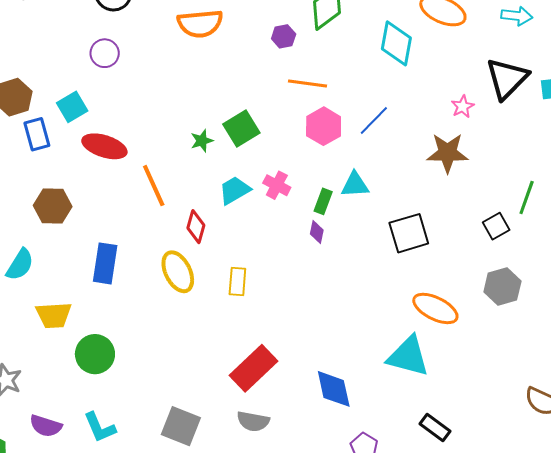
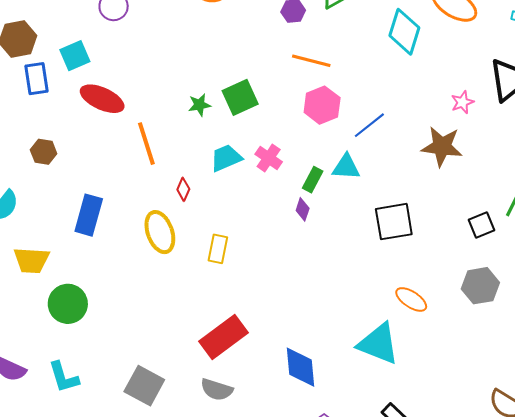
blue line: (374, 121) -> (369, 125), moved
brown hexagon: (53, 206) -> (44, 152), size x0.7
red diamond: (196, 227) -> (183, 189), size x0.7
orange ellipse: (435, 308) -> (411, 299), size x0.7

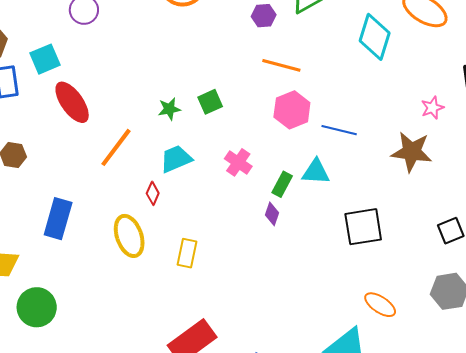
green square: (240, 97) -> (210, 102), size x0.7
red ellipse: (102, 99) -> (72, 102), turned 30
blue line: (369, 125) -> (339, 130), turned 52
orange line: (146, 144) -> (116, 147), turned 54
cyan trapezoid: (226, 158) -> (176, 159), moved

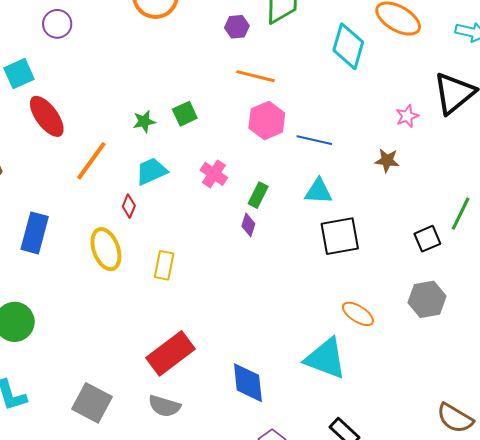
brown star: (412, 152) -> (387, 161), size x0.6
cyan triangle: (316, 172) -> (318, 191), moved

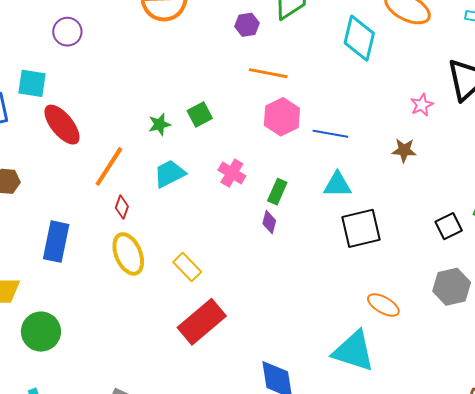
cyan square: (19, 74) -> (32, 83), turned 36
red diamond: (129, 206) -> (122, 207), moved
yellow rectangle: (164, 265) -> (187, 267), turned -52
red rectangle: (171, 353) -> (202, 322), moved

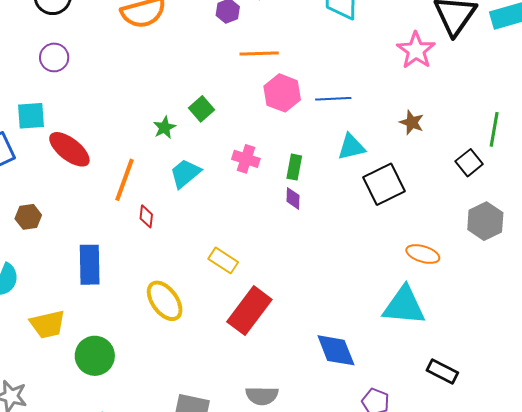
pink star: (422, 105) -> (416, 50), size x1.6
brown star: (404, 150) -> (412, 122), moved, turned 30
yellow ellipse: (128, 254) -> (165, 301), moved

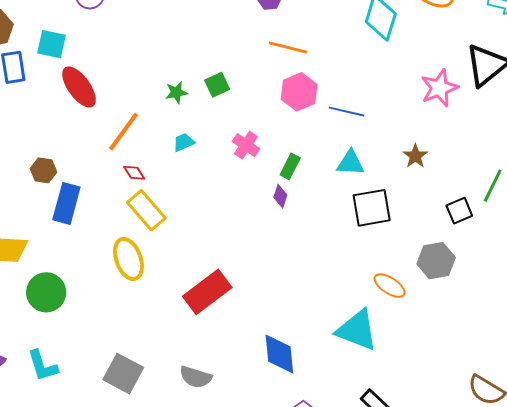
cyan trapezoid: (185, 173) -> (184, 142), size x0.7
red diamond: (146, 216) -> (134, 173), turned -55
brown hexagon: (28, 217) -> (43, 170), moved
gray hexagon: (485, 221) -> (436, 261), moved
yellow rectangle: (223, 260) -> (146, 210), moved, size x1.4

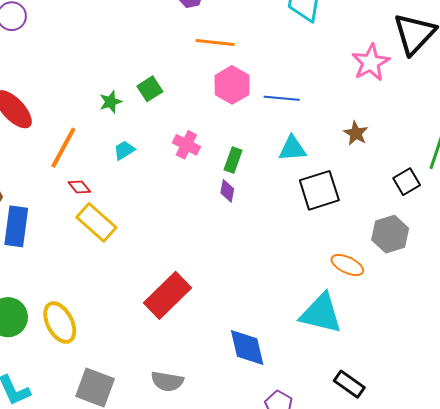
yellow ellipse: (128, 259) -> (60, 323), moved

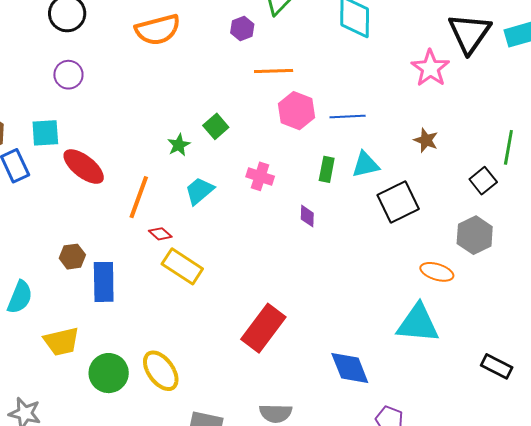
cyan trapezoid: (124, 150) -> (199, 191), size x1.4
green rectangle: (233, 160) -> (327, 169), moved
black rectangle: (349, 384) -> (497, 366), moved

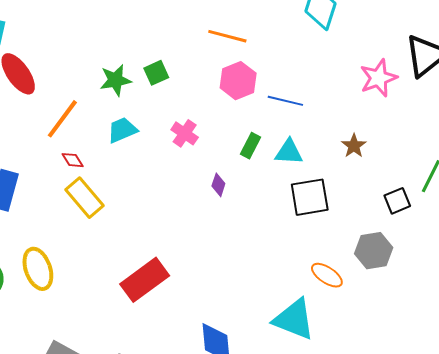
green star: (179, 145) -> (115, 80), size x1.4
yellow ellipse: (161, 371) -> (38, 269), moved

